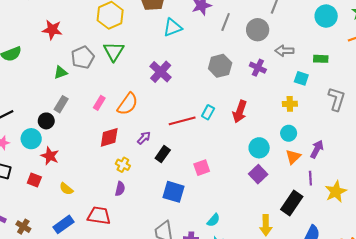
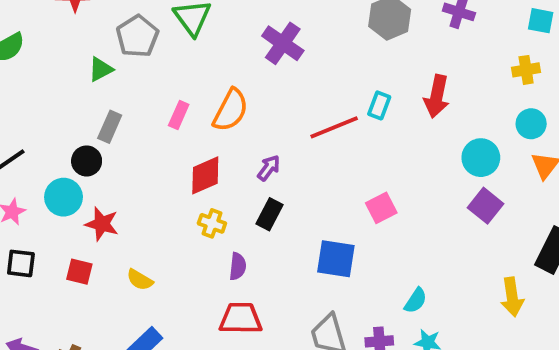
black rectangle: (163, 154) -> (269, 214), moved
yellow cross: (123, 165) -> (212, 223), moved
red trapezoid: (99, 216) -> (241, 318), moved

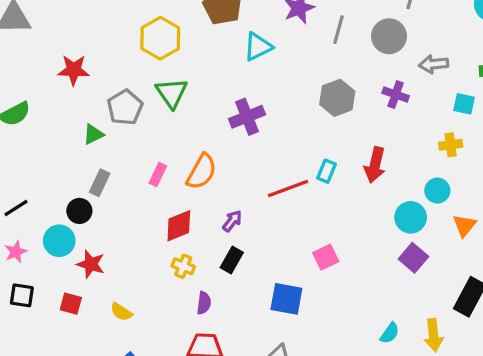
purple cross: (283, 43) -> (247, 117), turned 32
cyan circle: (531, 124) -> (437, 191), moved
cyan semicircle: (416, 301) -> (390, 333), moved

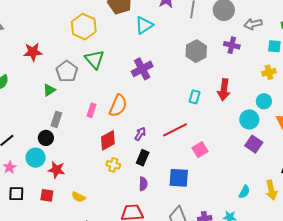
red line: (288, 189) -> (175, 130), moved
purple semicircle: (204, 303) -> (143, 184), moved

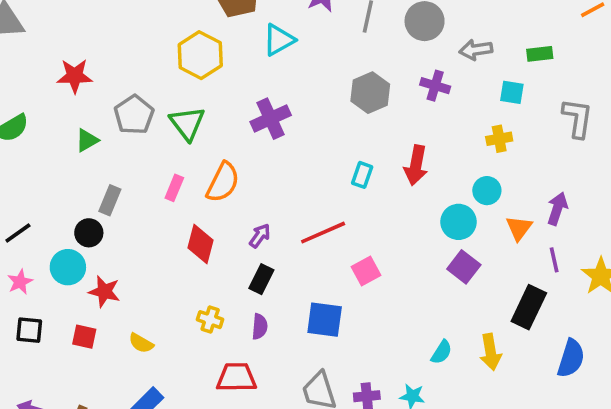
yellow hexagon: (84, 27) -> (200, 55), moved
green triangle: (94, 59) -> (187, 123), moved
green triangle: (49, 90) -> (87, 140), moved
red diamond: (108, 140) -> (200, 244), turned -50
yellow cross: (113, 165) -> (210, 320), moved

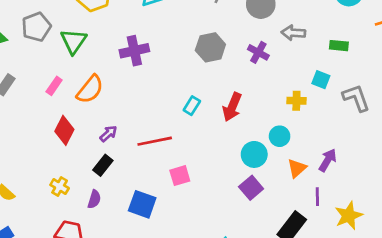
cyan square: (512, 92) -> (321, 80), moved
gray L-shape: (577, 118) -> (356, 98), turned -40

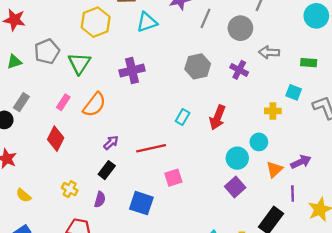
red diamond: (64, 130) -> (56, 139), moved
purple arrow: (328, 160) -> (301, 162), turned 36

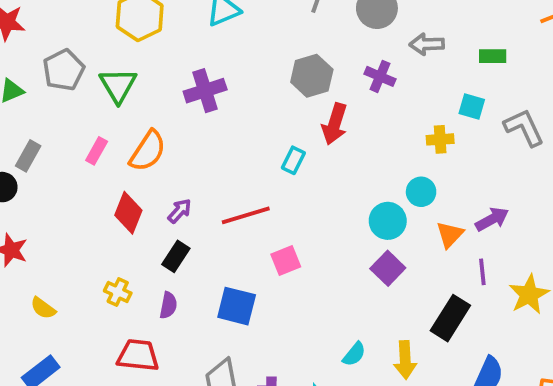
red arrow: (217, 117) -> (335, 124), moved
red diamond: (56, 139) -> (128, 213), moved

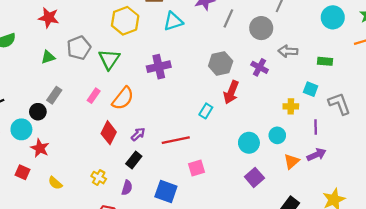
cyan circle: (388, 221) -> (249, 143), moved
purple line: (482, 272) -> (316, 127), moved

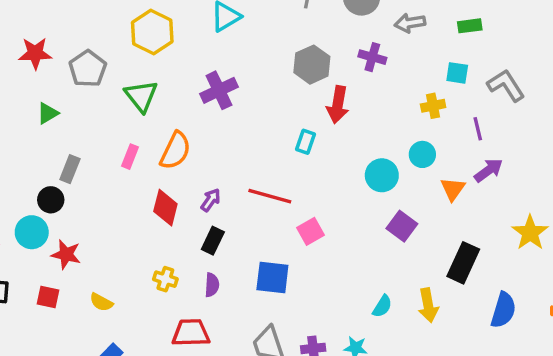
gray pentagon: (79, 48) -> (88, 69), moved
red line: (176, 140) -> (270, 196), turned 40

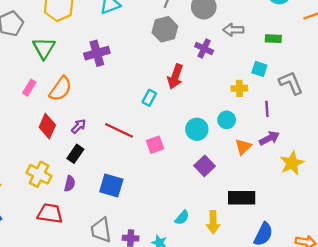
gray hexagon: (312, 65) -> (165, 29), moved
pink square: (311, 231) -> (155, 145), moved
yellow star: (530, 233) -> (292, 163), moved
black rectangle: (463, 263) -> (242, 198), turned 56
yellow cross: (165, 279) -> (39, 174), size x1.5

